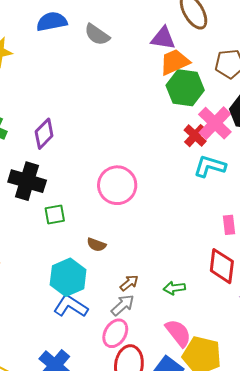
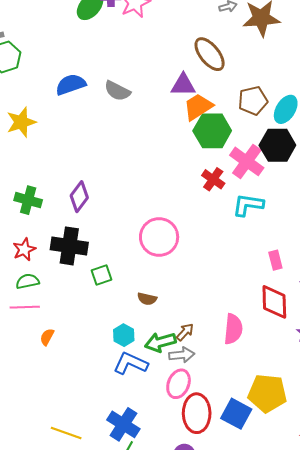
red cross: (195, 136) -> (213, 179), moved
cyan hexagon: (68, 277) -> (124, 335), size x0.6
green arrow: (174, 288) -> (160, 342), moved, size x1.4
gray arrow: (123, 305) -> (182, 355), turned 45
pink semicircle: (178, 333) -> (233, 329), moved, turned 52

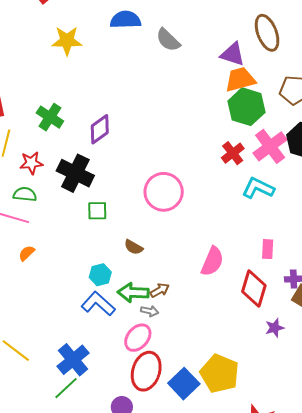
pink semicircle: (233, 329) -> (212, 261), moved
gray arrow: (182, 355) -> (150, 311), size x0.7

